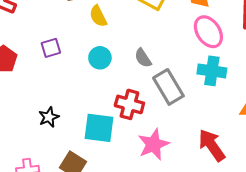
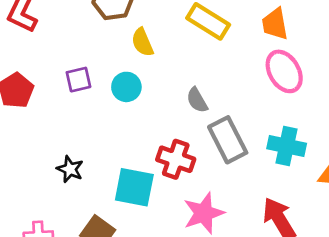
cyan circle: (100, 58) -> (126, 87), moved
cyan cross: (212, 71) -> (287, 146), moved
black star: (49, 117) -> (70, 169), turned -30

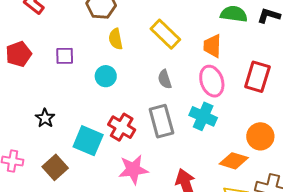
cyan circle: (126, 87) -> (106, 76), moved
gray semicircle: (197, 100) -> (165, 79), moved
cyan cross: (287, 146) -> (203, 116), moved

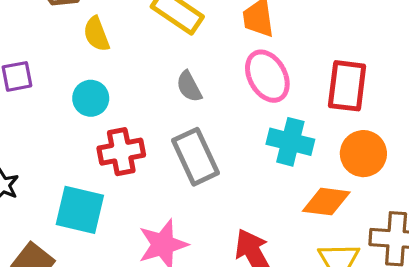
red rectangle: (257, 77) -> (347, 86), moved
cyan cross: (203, 116) -> (290, 142), moved
red cross: (122, 127) -> (121, 152), moved, turned -32

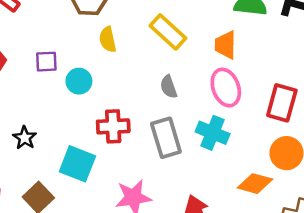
cyan circle: (91, 98) -> (79, 81), moved
cyan cross: (290, 142) -> (213, 133), moved

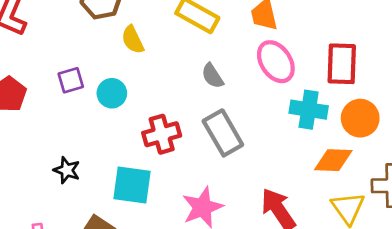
cyan cross: (213, 133) -> (309, 110), moved

